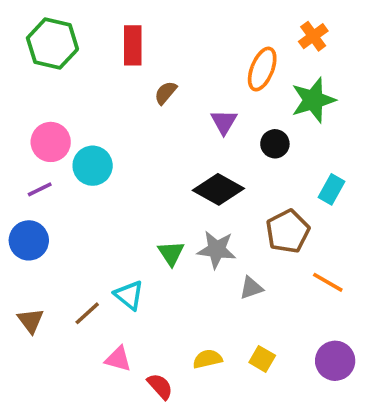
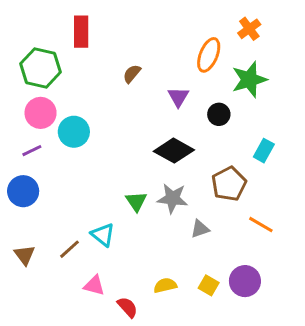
green hexagon: (52, 44) -> (41, 68), moved
red rectangle: (133, 45) -> (81, 32), moved
purple circle: (335, 361) -> (245, 281), moved

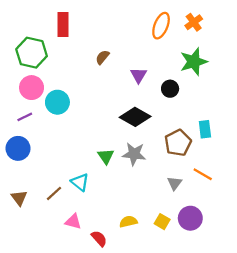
orange ellipse: (209, 55) -> (161, 26), moved
cyan rectangle: (264, 151) -> (205, 129), moved, turned -36
gray triangle: (200, 229) -> (175, 183), moved, turned -35

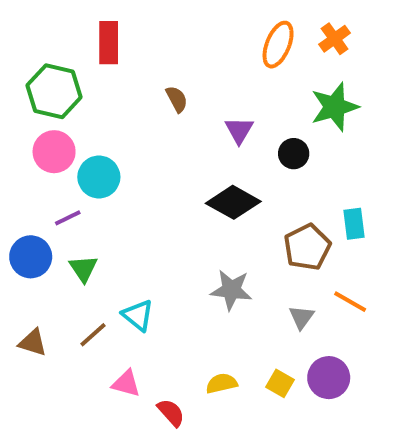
brown semicircle: (102, 57) -> (177, 99), turned 112
purple line: (25, 117) -> (68, 218), moved
gray star: (134, 154) -> (231, 290), moved
green triangle: (106, 156) -> (83, 269), moved
brown triangle: (19, 198) -> (33, 343), turned -36

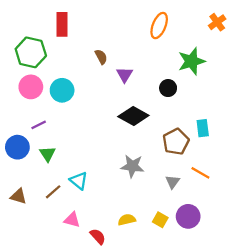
orange cross: (335, 39) -> (217, 22), moved
purple triangle: (239, 130) -> (125, 75), moved
cyan circle: (99, 177) -> (62, 90), moved

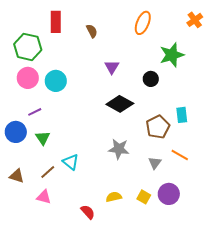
brown semicircle: (101, 57) -> (92, 31), moved
pink triangle: (72, 220) -> (44, 197), moved

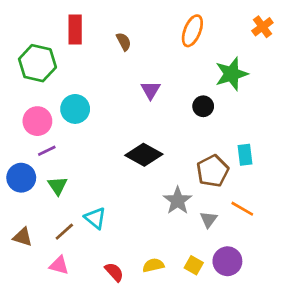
pink circle: (28, 78) -> (37, 121), moved
black diamond: (120, 104) -> (144, 155), moved
gray star: (119, 149) -> (178, 201), moved, turned 30
red semicircle: (88, 212) -> (114, 272), moved

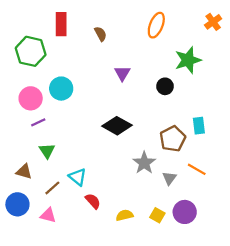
blue circle: (21, 178) -> (17, 204), moved
brown triangle: (23, 237) -> (24, 172), moved
red semicircle: (114, 272) -> (93, 201), moved

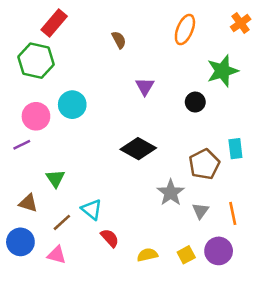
orange cross: (213, 22) -> (241, 23), moved
red rectangle: (61, 24) -> (54, 23), moved, turned 40
purple line: (38, 122) -> (22, 145), moved
orange line: (197, 169) -> (233, 213), moved, turned 48
yellow square: (157, 215) -> (186, 255), turned 32

